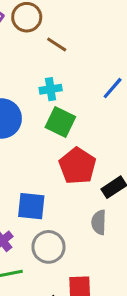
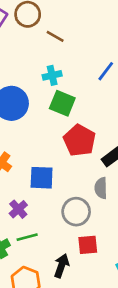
gray circle: (48, 247) -> (76, 212), moved

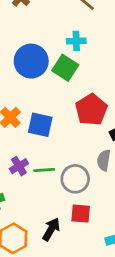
green square: (62, 103) -> (65, 68), moved
blue square: (42, 178) -> (40, 125), moved
green line: (27, 237) -> (44, 170), moved

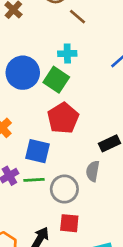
red pentagon: (91, 110) -> (63, 118), moved
blue square: (40, 125) -> (37, 151), moved

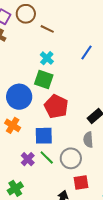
cyan cross: (67, 54) -> (47, 58), turned -32
blue circle: (23, 73) -> (19, 97), moved
green line: (34, 180) -> (47, 157), turned 63

